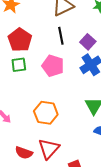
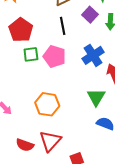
purple square: (88, 42) -> (90, 15), moved
green square: (19, 65) -> (31, 54), moved

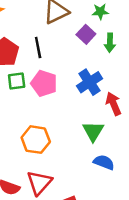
black line: (63, 26) -> (38, 47), moved

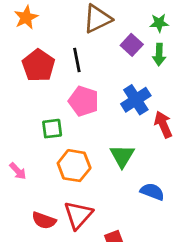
green star: (100, 12) -> (159, 23), moved
green square: (17, 81) -> (52, 129), moved
green triangle: (93, 131) -> (122, 156), moved

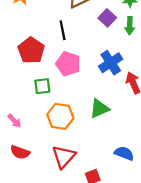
red pentagon: (38, 65) -> (31, 50), moved
green triangle: (122, 156) -> (99, 109), turned 35
blue semicircle: (152, 192) -> (124, 153), moved
red semicircle: (44, 220) -> (20, 152), moved

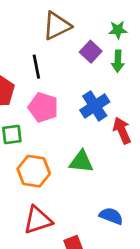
green triangle: (99, 109) -> (81, 162), turned 30
red triangle: (64, 157) -> (38, 220), turned 30

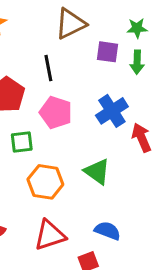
purple square: (91, 52) -> (107, 52), turned -35
green triangle: (81, 162) -> (97, 172), turned 30
blue semicircle: (111, 216) -> (107, 231), moved

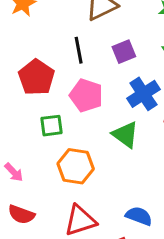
purple square: (107, 52) -> (124, 52), moved, turned -30
green triangle: (97, 172) -> (125, 135), moved

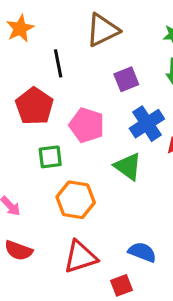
black line: (79, 50) -> (58, 63), moved

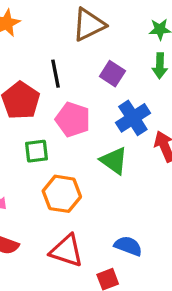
black line: (58, 63) -> (56, 74), moved
purple square: (126, 79) -> (112, 74), turned -35
red triangle: (80, 257) -> (67, 251), turned 36

